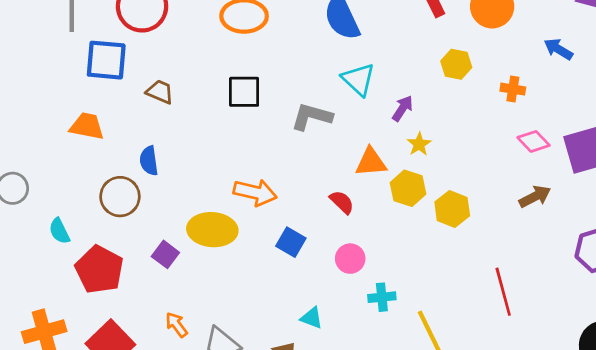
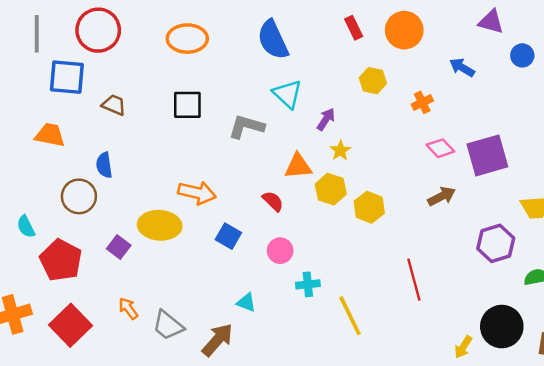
orange cross: (513, 89) -> (422, 102), turned -35

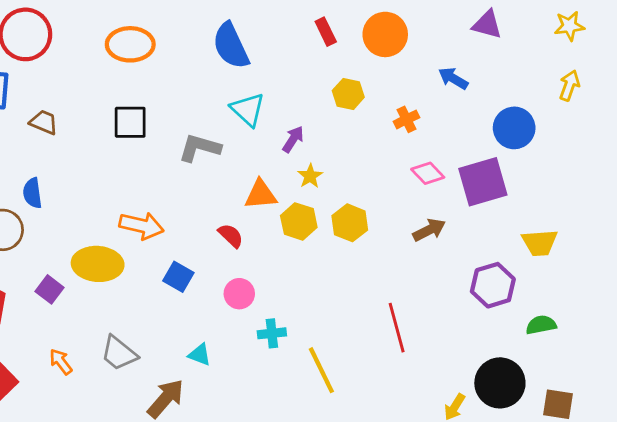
blue circle: (522, 55) -> (514, 128), moved, size x1.5
yellow hexagon: (369, 207) -> (350, 223), moved
gray trapezoid: (168, 325) -> (119, 353), moved

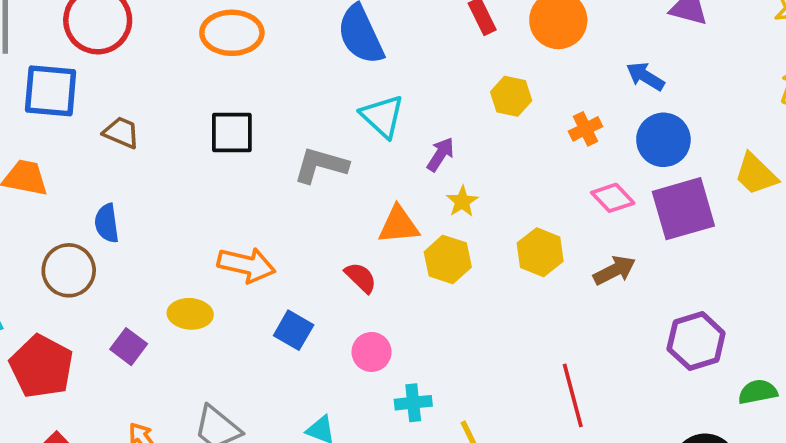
blue circle: (514, 128) -> (663, 140), moved
yellow hexagon: (350, 223) -> (540, 252), moved
yellow trapezoid: (540, 243) -> (756, 174), moved, turned 48
yellow ellipse: (98, 264) -> (190, 314), size x0.7

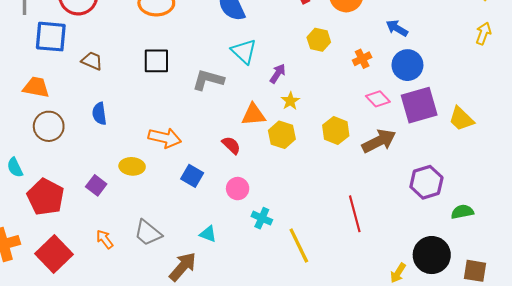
yellow trapezoid: (756, 174) -> (461, 119), moved
blue semicircle: (107, 223) -> (99, 114), moved
brown circle: (69, 270) -> (49, 126), moved
brown arrow: (614, 270) -> (379, 141), size x1.4
cyan cross: (413, 403) -> (262, 218), turned 30

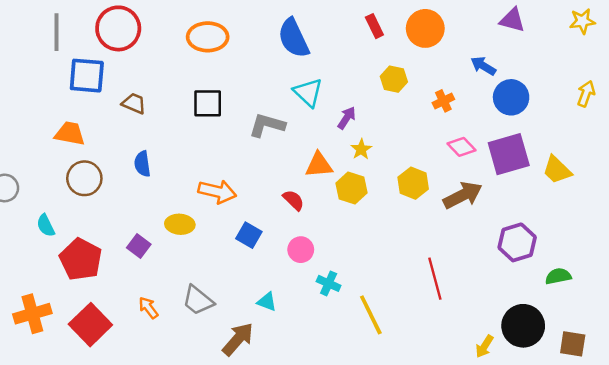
yellow arrow: (483, 33) -> (586, 94), moved
blue circle: (407, 65) -> (511, 97), moved

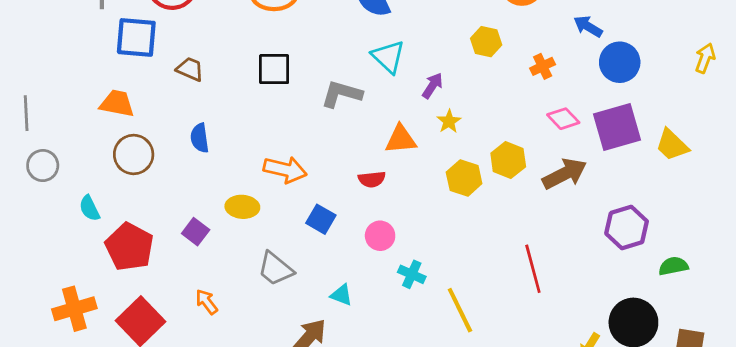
yellow hexagon: (352, 188) -> (464, 178), moved
red semicircle: (293, 200) -> (372, 179), turned 130
gray trapezoid: (198, 300) -> (275, 269), moved

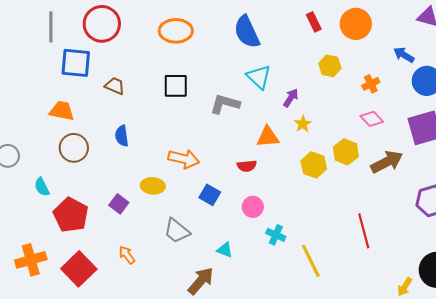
pink diamond: (563, 119) -> (372, 119), moved

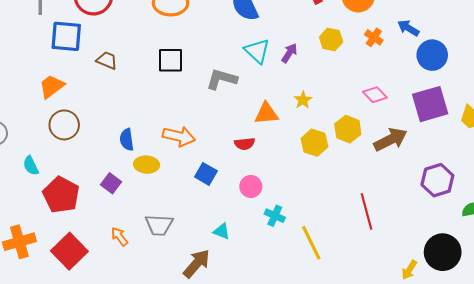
orange cross: (371, 84) -> (374, 37), moved, turned -30
purple arrow: (291, 98) -> (289, 53), moved
orange trapezoid: (62, 111) -> (52, 86), turned -48
blue semicircle: (122, 136) -> (127, 140), moved
gray trapezoid: (177, 231) -> (159, 225), moved, turned -36

